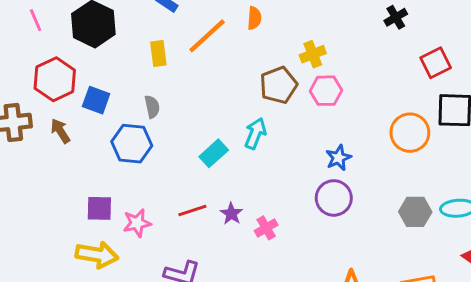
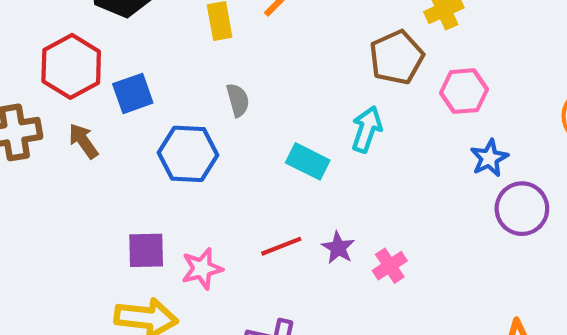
pink hexagon: (326, 91) -> (464, 91), moved
blue square: (96, 100) -> (133, 93), turned -36
gray semicircle: (152, 107) -> (238, 100), moved
cyan rectangle: (214, 153) -> (308, 161), turned 72
purple circle: (334, 198) -> (522, 209), moved

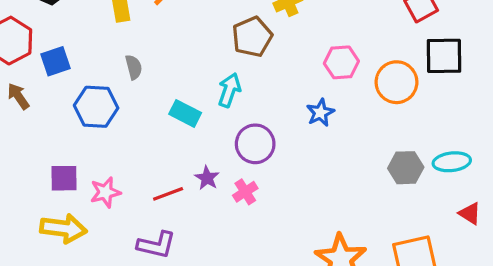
pink hexagon: (464, 91) -> (341, 62), moved
purple circle: (522, 209) -> (255, 144), moved
red line: (281, 246) -> (168, 194), moved

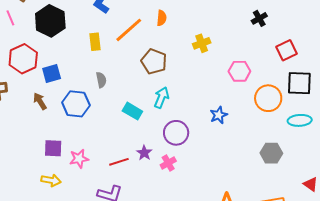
brown pentagon: (252, 37) -> (154, 61), moved, turned -30
pink hexagon: (341, 62) -> (239, 71), moved
brown arrow: (18, 96) -> (40, 101), moved
cyan ellipse: (452, 162) -> (300, 120), moved
yellow arrow: (63, 228) -> (51, 180), size x0.7

